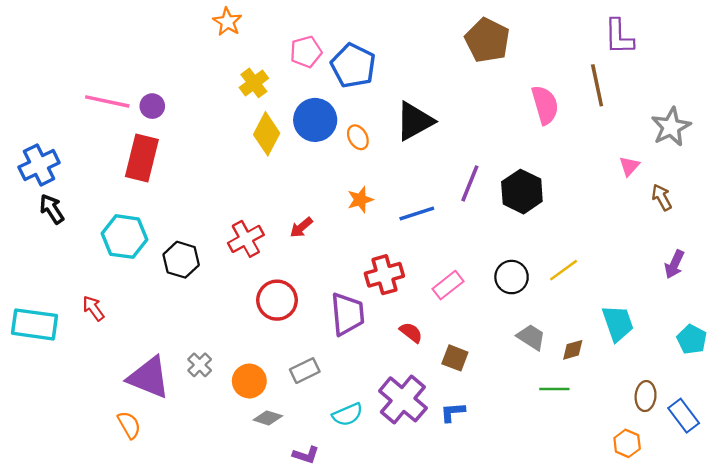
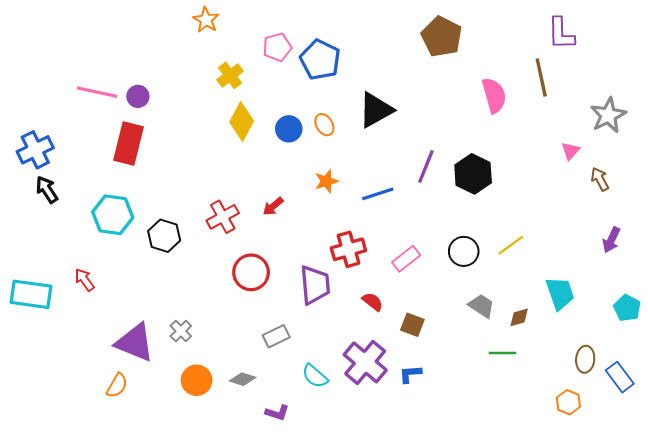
blue circle: (315, 120) -> (289, 129), moved, size x0.7
orange circle: (249, 381) -> (197, 380), moved
cyan semicircle: (347, 415) -> (315, 376), turned 64
orange semicircle: (129, 425) -> (117, 385), turned 60

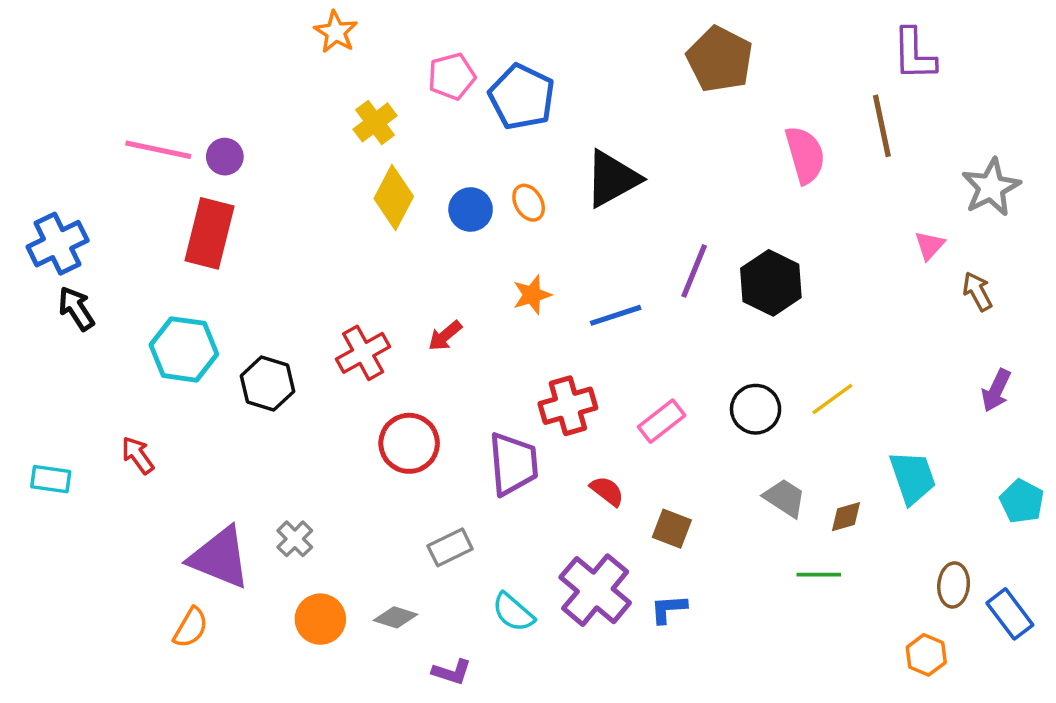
cyan rectangle: (31, 294) -> (51, 479), size x0.6

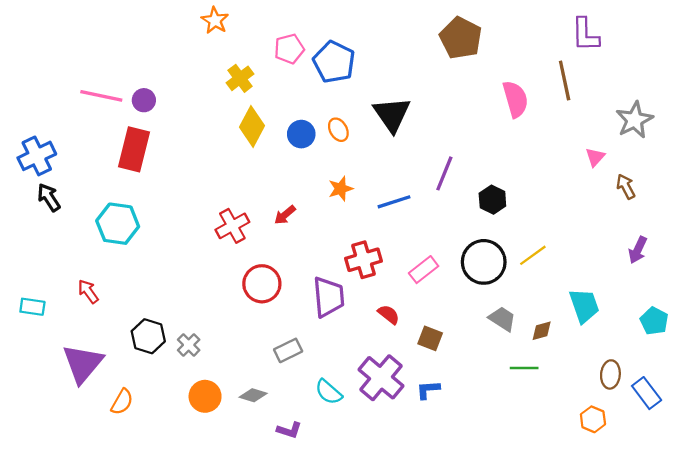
black triangle: (612, 179) -> (392, 114), turned -36
black hexagon: (771, 283) -> (492, 200), moved, size x0.7
black hexagon: (267, 384) -> (148, 336), moved
black circle: (756, 409) -> (484, 262), size x1.4
purple triangle: (220, 558) -> (83, 364), moved, turned 48

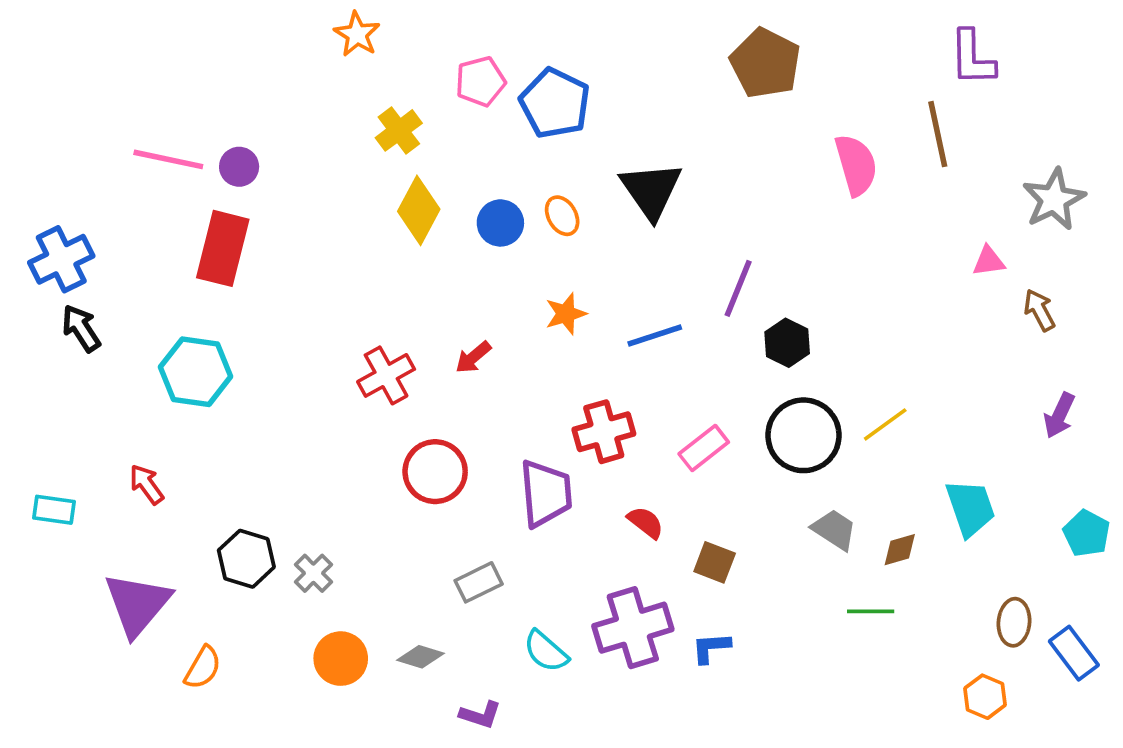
pink triangle: (595, 157) -> (989, 261), turned 40
black hexagon: (492, 200) -> (787, 343), moved
purple cross: (381, 378) -> (633, 628), turned 33

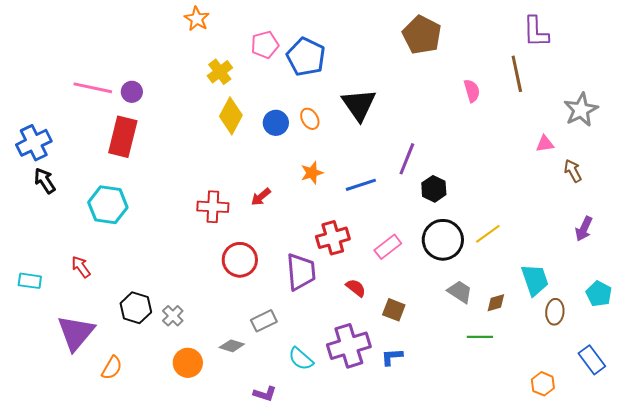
pink semicircle: (856, 165) -> (472, 91), size x0.7
red cross: (386, 375) -> (213, 207), turned 32
brown ellipse: (1014, 622) -> (555, 312), moved
gray diamond: (421, 657) -> (232, 346), moved

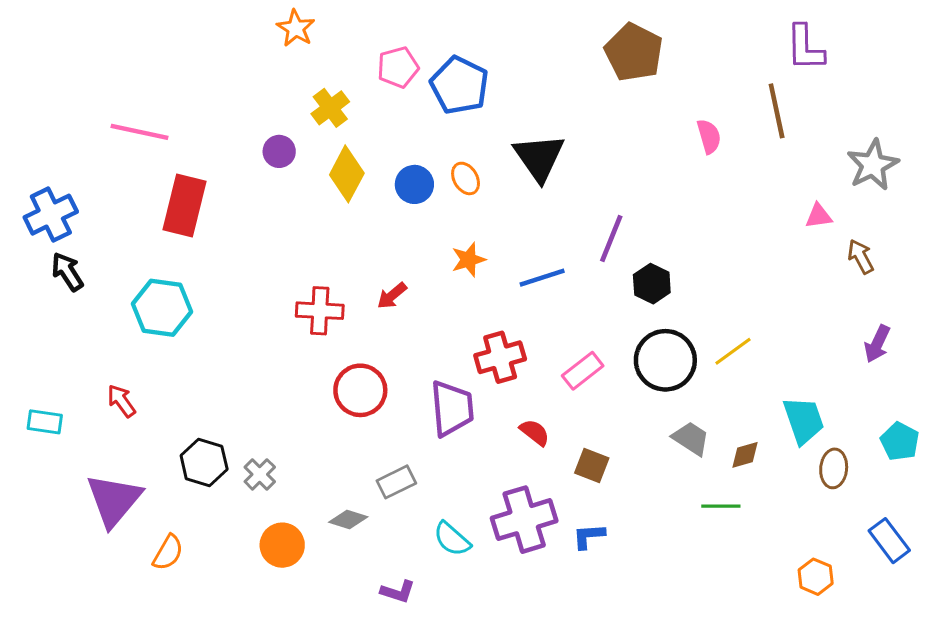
purple circle: (132, 92) -> (279, 151), moved

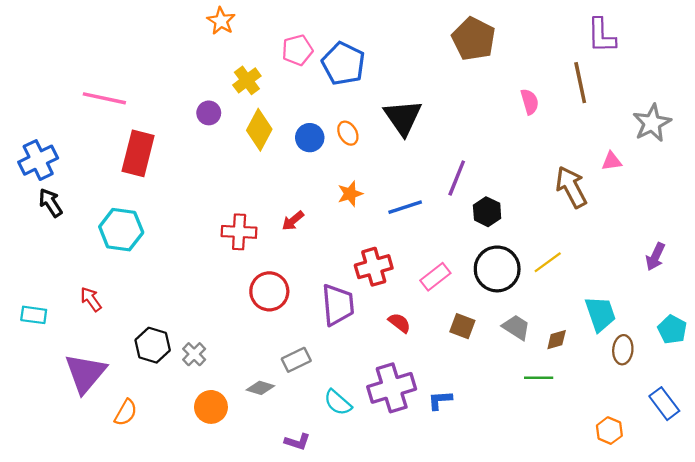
brown arrow: (861, 257) -> (571, 187), moved, size x1.6
brown square: (592, 465) -> (462, 326), moved

